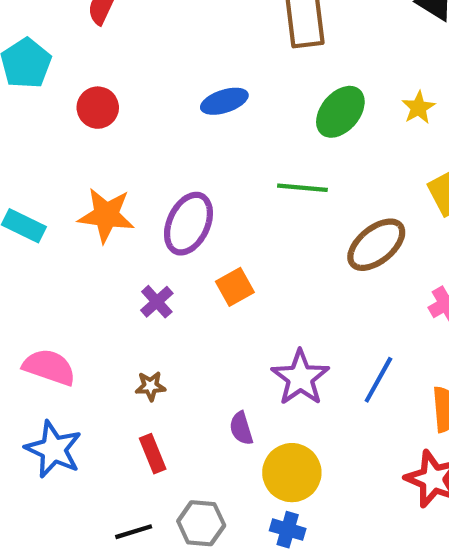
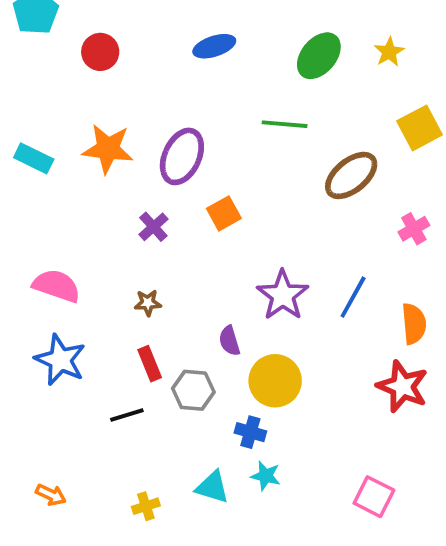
gray hexagon: (201, 523) -> (193, 390), moved
blue cross: (288, 530) -> (250, 432), moved
black line: (134, 532) -> (127, 415), moved

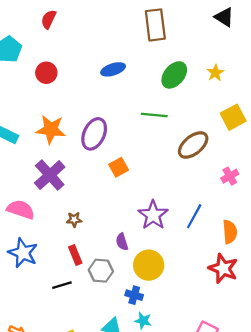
purple cross: (153, 227) -> (50, 175), moved, size x1.8

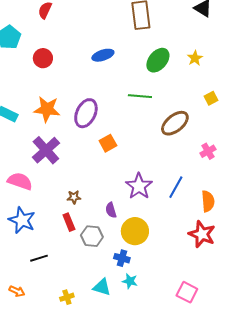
yellow square: (233, 117) -> (211, 98), size x0.6
brown star: (74, 220) -> (74, 197), moved
black line: (62, 285) -> (39, 258), moved

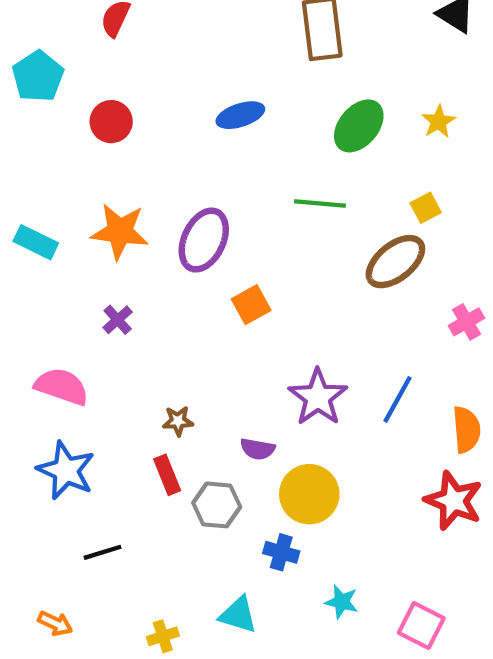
yellow square: (211, 98) -> (426, 208), moved
purple cross: (46, 150) -> (118, 320), size x0.5
purple semicircle: (111, 210) -> (258, 449), turned -63
cyan star: (130, 281) -> (342, 602), moved

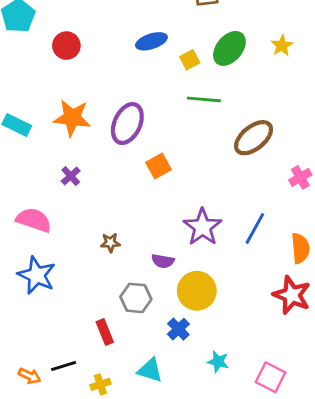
yellow square: (426, 208) -> (190, 60), moved
red rectangle: (167, 475) -> (105, 332), moved
black line: (103, 552) -> (64, 366), moved
blue cross: (281, 552) -> (178, 329), turned 30

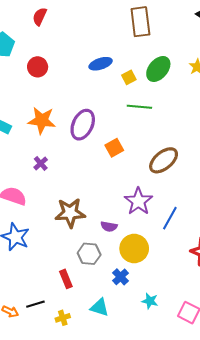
brown ellipse: (254, 138) -> (164, 160), moved
orange square: (159, 166) -> (114, 148), moved
blue line: (255, 228) -> (170, 218), moved
brown star: (110, 243) -> (70, 213), size x2.0

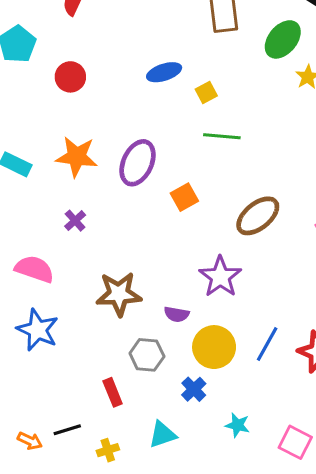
green ellipse: (158, 69) -> (283, 39), moved
blue line: (170, 218) -> (267, 344), moved
cyan triangle: (100, 307) -> (163, 435), turned -36

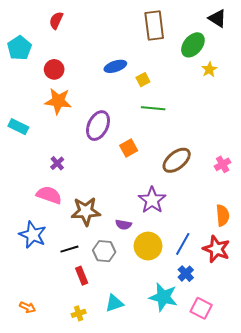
orange star: (77, 157) -> (58, 101), moved
pink semicircle: (34, 269) -> (49, 195), moved
blue cross: (194, 389) -> (186, 274), moved
cyan star: (237, 425) -> (163, 297), size x1.8
black line: (67, 430) -> (69, 249), moved

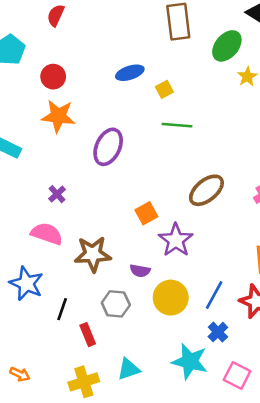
orange square: (129, 148) -> (146, 213), moved
black line: (69, 249) -> (62, 309), moved, turned -54
yellow cross: (79, 313) -> (84, 382), size x1.6

